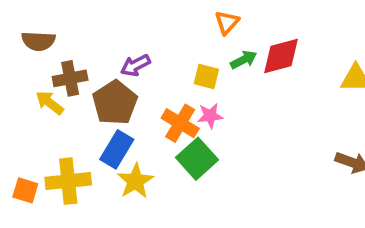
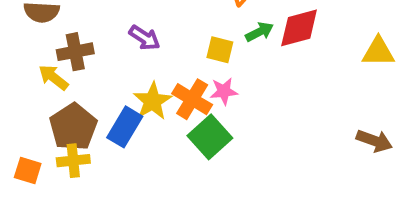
purple arrow: (135, 65) -> (145, 38), turned -120
brown pentagon: (115, 103) -> (73, 127), moved
yellow cross: (68, 181) -> (73, 161), size x0.7
yellow star: (135, 181) -> (152, 101), moved

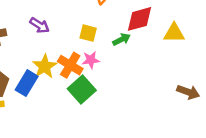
green arrow: (259, 32) -> (122, 39), moved
yellow triangle: (378, 52) -> (174, 33), moved

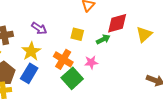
yellow triangle: (174, 33) -> (144, 34), turned -42
pink star: (91, 60) -> (91, 62), moved
yellow star: (45, 66) -> (31, 51), moved

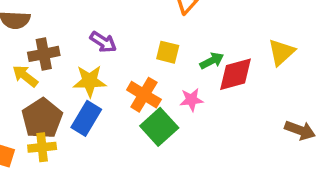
red diamond: (117, 23) -> (236, 74), moved
yellow star: (31, 51) -> (90, 81), turned 30

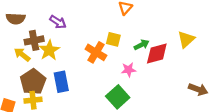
purple arrow: (103, 42) -> (58, 22), moved
yellow star: (90, 81) -> (49, 50), moved, turned -30
orange cross: (144, 95) -> (96, 52), moved
blue rectangle: (86, 118) -> (61, 82), turned -42
green square: (159, 127) -> (118, 97), moved

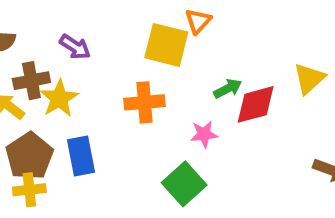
yellow square: (113, 39) -> (166, 45), moved, size x1.6
orange cross: (96, 52) -> (144, 102), turned -36

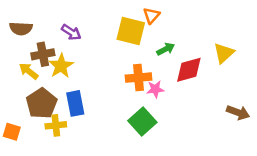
green arrow: (228, 89) -> (166, 49), moved
orange cross: (144, 102) -> (139, 78), moved
yellow cross: (29, 190) -> (56, 125), moved

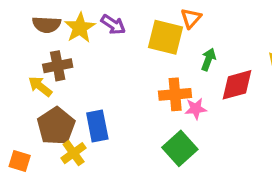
brown semicircle: (21, 28) -> (47, 25), moved
purple arrow: (71, 32) -> (113, 25), moved
green arrow: (166, 49) -> (208, 59), turned -42
yellow star: (61, 66) -> (80, 28), moved
yellow cross: (56, 125) -> (74, 153), turned -30

